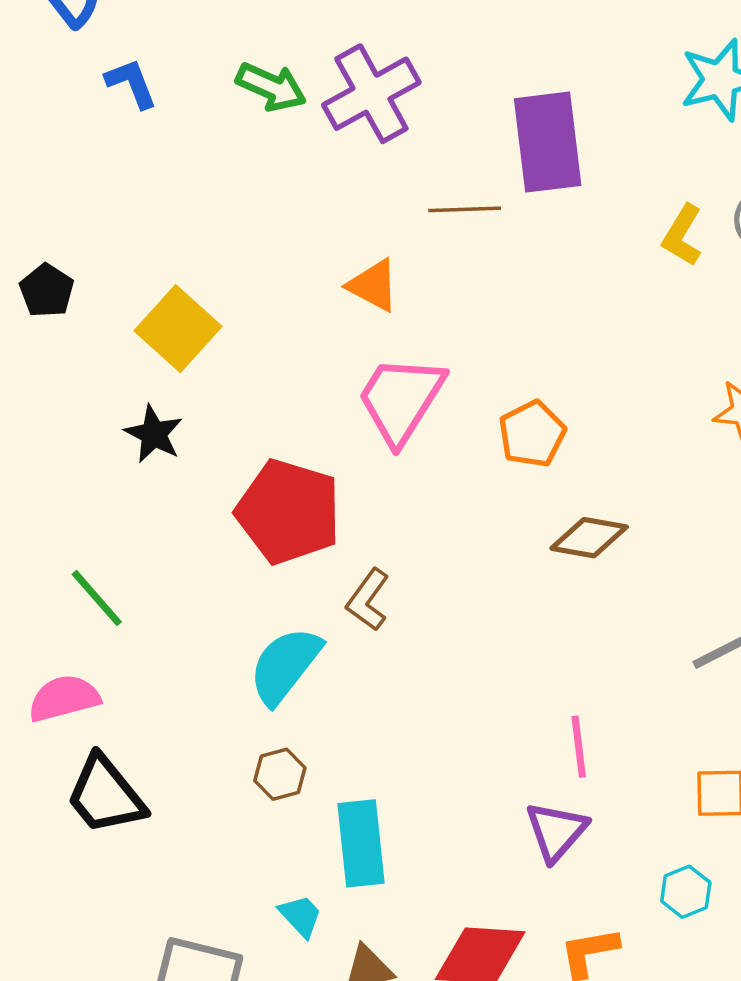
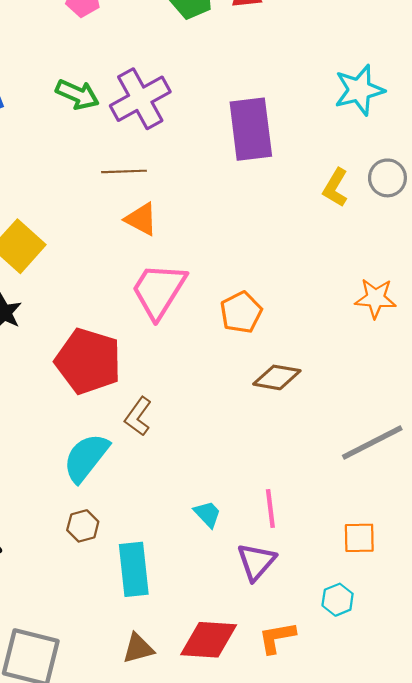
brown line: (465, 209) -> (124, 171), moved
cyan trapezoid: (301, 916) -> (207, 514), moved

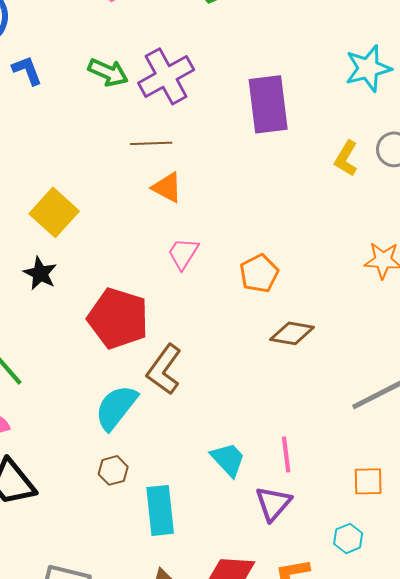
pink trapezoid: (159, 291) -> (183, 253), size x0.6
brown L-shape: (138, 416) -> (164, 369), size x1.4
cyan trapezoid: (207, 514) -> (228, 459), size x1.4

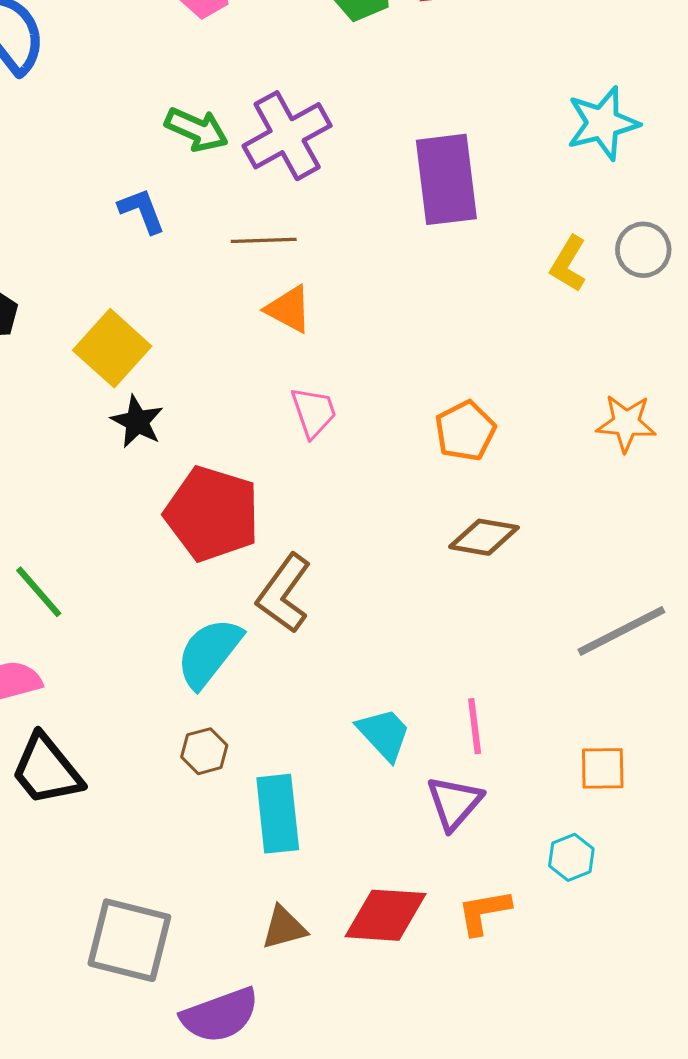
blue L-shape: (27, 70) -> (142, 211), moved
pink trapezoid: (183, 253) -> (314, 412), turned 129
black star: (40, 273) -> (137, 422), moved
orange pentagon: (259, 273) -> (465, 431), moved

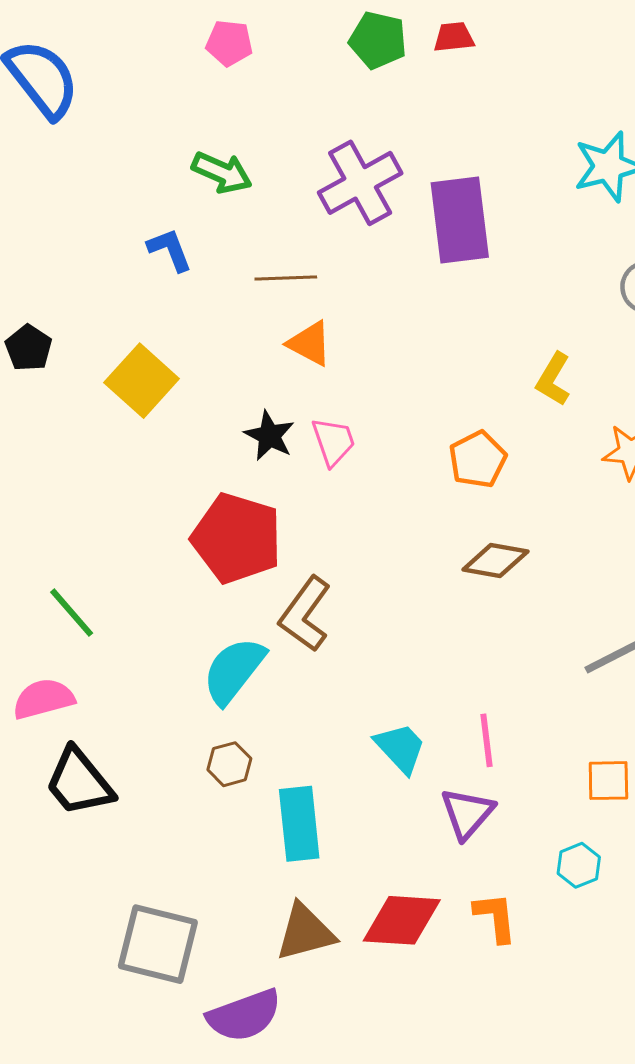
purple cross: (287, 136) -> (360, 183), moved
yellow L-shape: (568, 264) -> (553, 379), moved
black star: (137, 422) -> (269, 436), moved
orange L-shape: (484, 912) -> (495, 917), turned 94
brown triangle: (284, 928) -> (305, 932), size x1.4

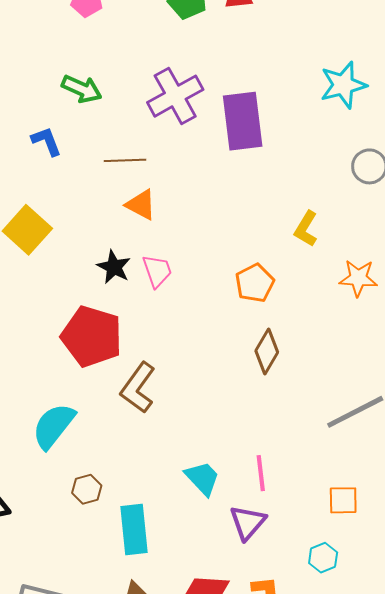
brown diamond: (495, 561) -> (267, 351), turned -69
cyan semicircle: (234, 671) -> (54, 426), moved

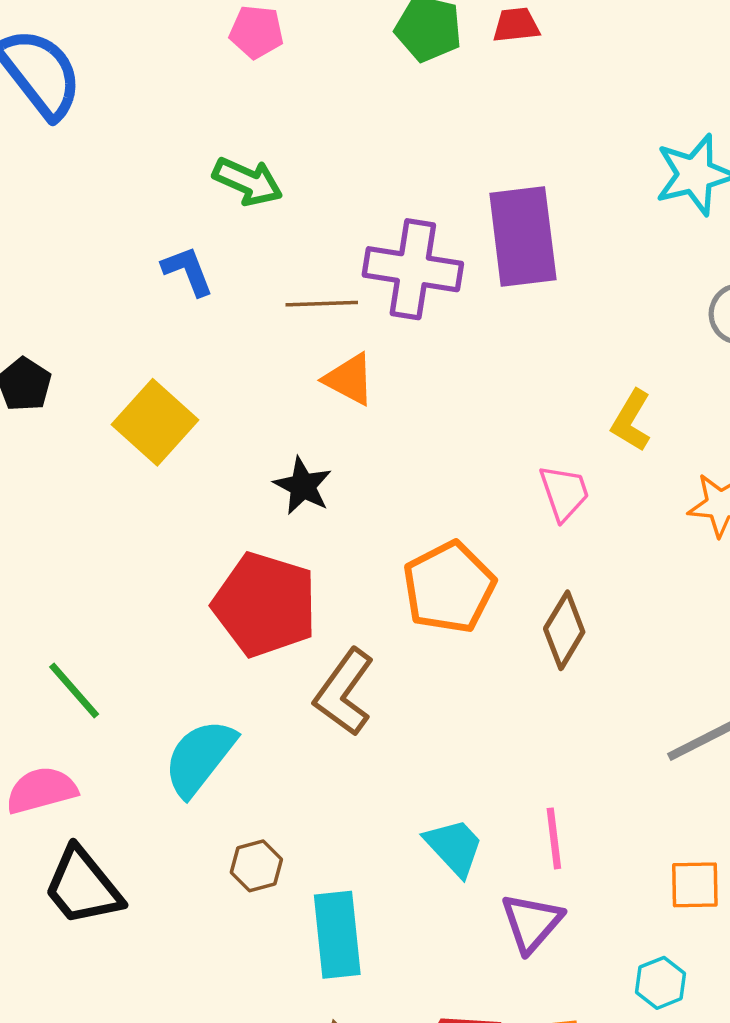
purple cross: (175, 96) -> (413, 269), moved, turned 38
pink trapezoid: (157, 271) -> (564, 493), moved
orange pentagon: (255, 283) -> (449, 587), moved, size x1.4

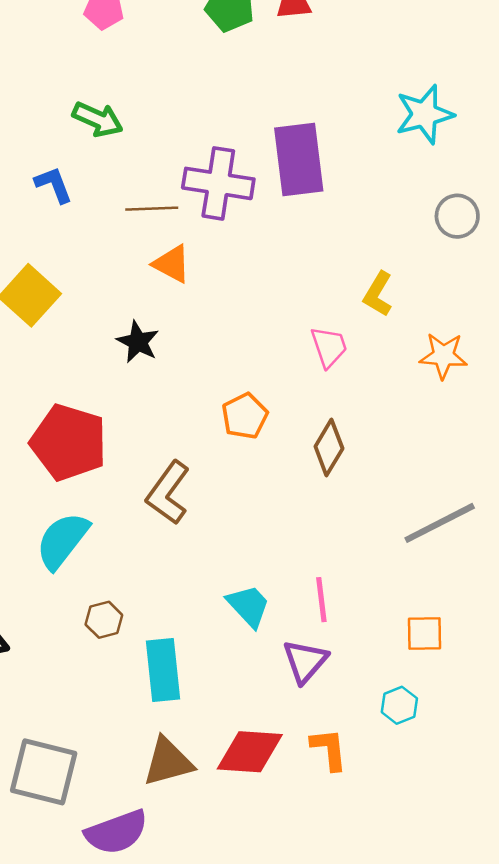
orange pentagon: (449, 587) -> (245, 416), size x0.7
red pentagon: (265, 605) -> (69, 442), moved

